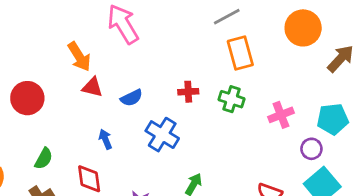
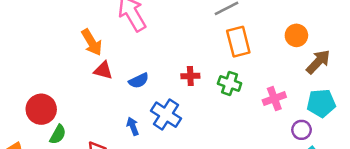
orange circle: (303, 28) -> (296, 35), moved, size x0.7
brown arrow: (341, 59) -> (318, 62), moved
red circle: (27, 98) -> (41, 109), moved
blue arrow: (105, 139) -> (133, 126), moved

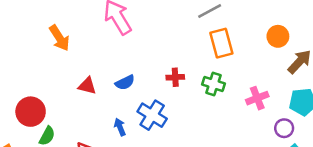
orange arrow: (92, 42) -> (59, 38), moved
red triangle: (103, 70) -> (87, 86), moved

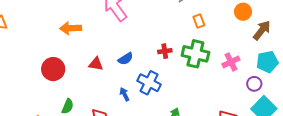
orange arrow: (59, 38) -> (71, 28), turned 125
orange rectangle: (221, 43) -> (199, 21), size x0.6
green cross: (214, 84) -> (195, 54), size x1.5
red circle: (31, 112) -> (53, 69), moved

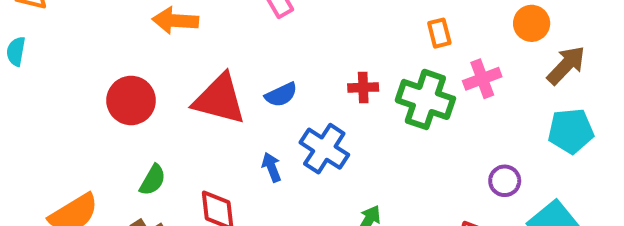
pink cross: (231, 62) -> (482, 79), moved
red triangle: (96, 64) -> (220, 99), size x1.8
purple circle: (254, 84) -> (505, 181), moved

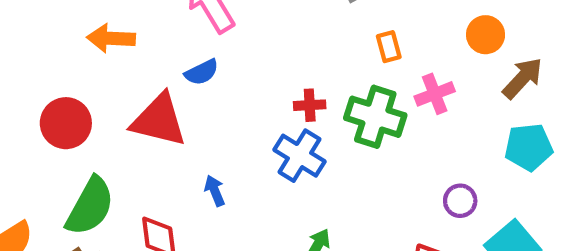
blue semicircle: (281, 95) -> (202, 72), moved
blue cross: (324, 149) -> (299, 156), moved
green semicircle: (153, 180) -> (90, 206), size x1.8

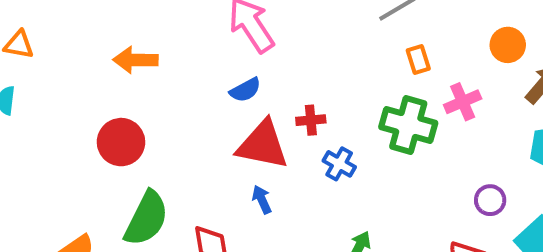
orange arrow: (111, 38) -> (135, 60), moved
red cross: (310, 105) -> (311, 120), moved
red triangle: (159, 120) -> (263, 145), moved
blue cross: (299, 156) -> (339, 164), size x0.7

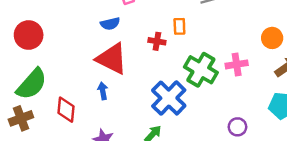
orange rectangle: (418, 59) -> (179, 26), moved
red cross: (311, 120) -> (157, 41), moved
blue cross: (339, 164) -> (169, 98), moved, size x1.8

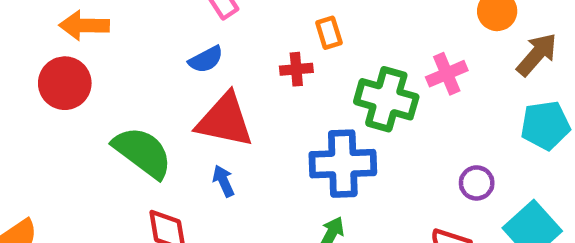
red circle: (29, 35) -> (65, 83), moved
green semicircle: (32, 84) -> (143, 152), moved, turned -80
blue cross: (169, 98) -> (343, 164), turned -32

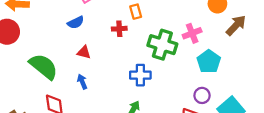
red triangle: (225, 120) -> (84, 52), size x0.5
cyan pentagon: (545, 125) -> (209, 62), moved, turned -30
blue cross: (343, 164) -> (140, 75), size x0.7
purple circle: (477, 183) -> (202, 95), moved

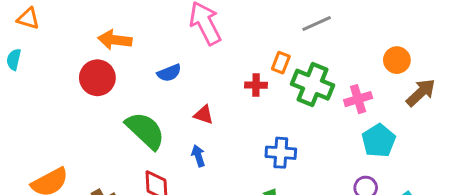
orange rectangle: (136, 12) -> (281, 63), turned 32
blue semicircle: (76, 22) -> (169, 73), moved
green cross: (162, 45) -> (312, 85), moved

